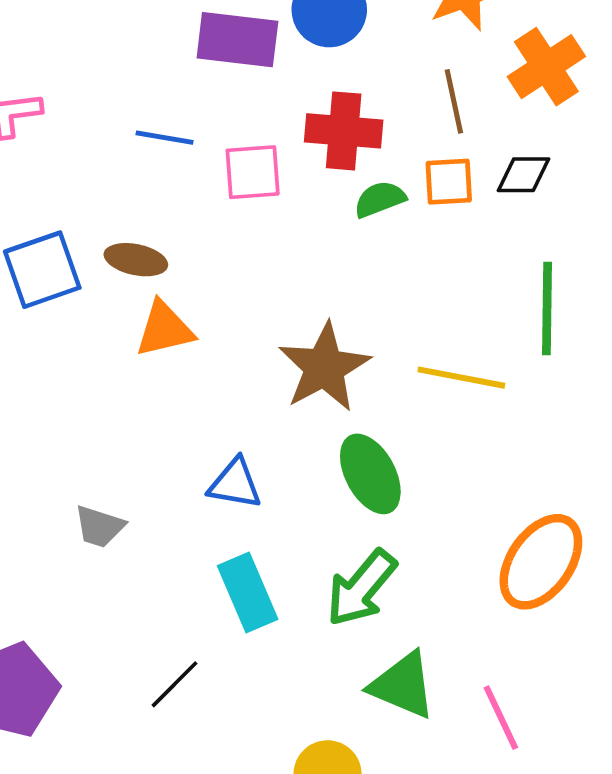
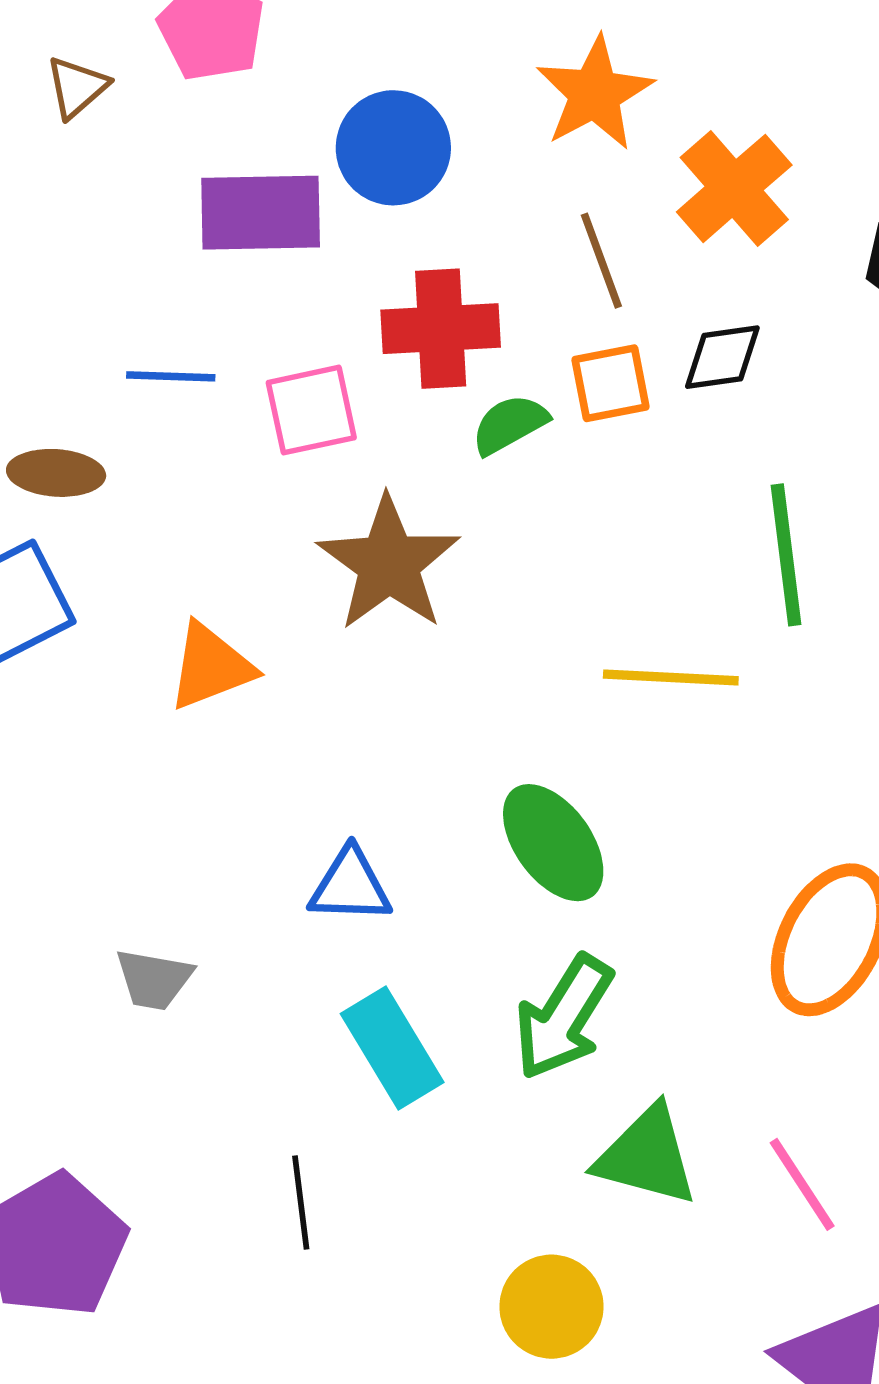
brown ellipse: (136, 260) -> (56, 473), moved
brown star: (324, 367) -> (389, 564), moved
black line: (175, 684) -> (301, 1202), turned -44

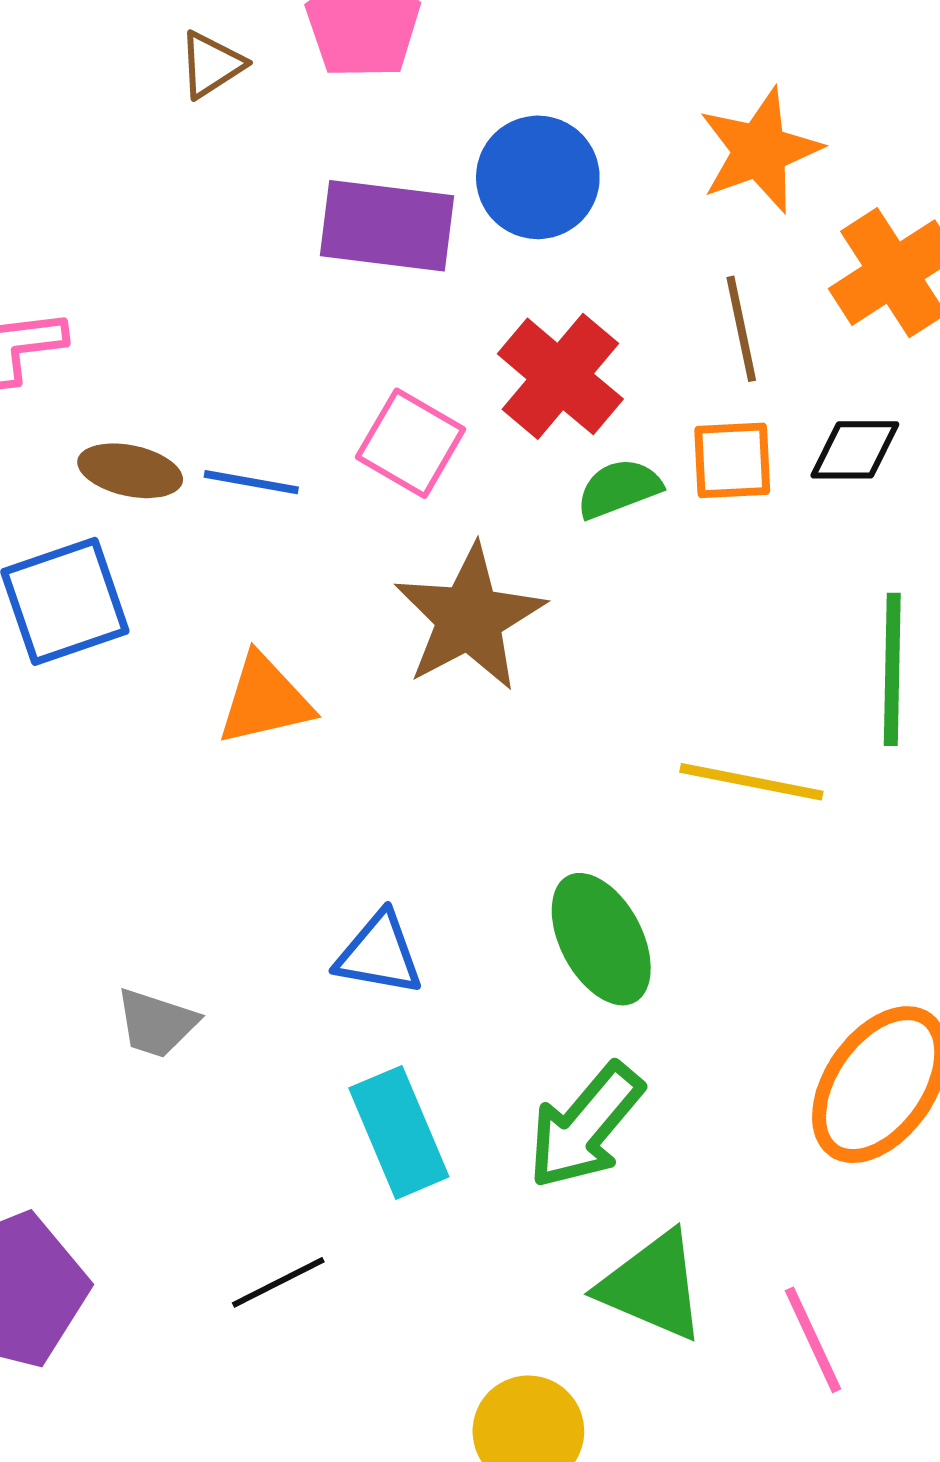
red cross: (441, 329) -> (560, 376), turned 35
blue line: (171, 376) -> (251, 482), moved
pink square: (311, 410) -> (411, 443), turned 34
black line: (301, 1202) -> (278, 1282), turned 62

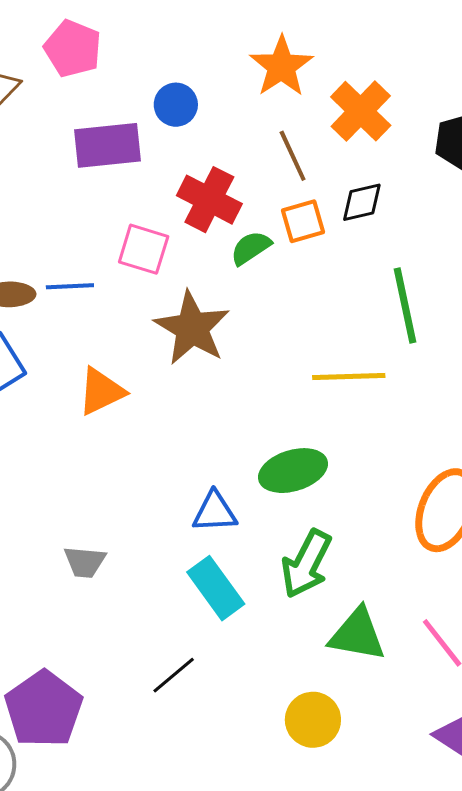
blue circle: (538, 177) -> (176, 105), size x0.7
green ellipse: (601, 939) -> (293, 471), turned -66
blue triangle: (379, 954) -> (215, 512), moved

